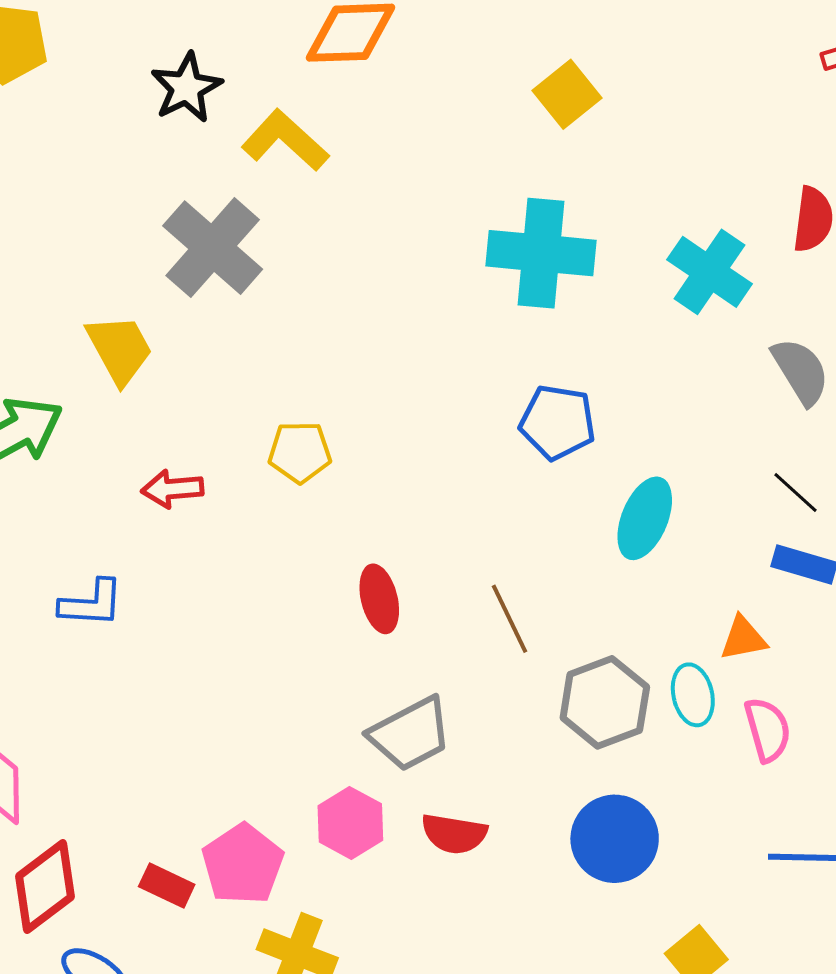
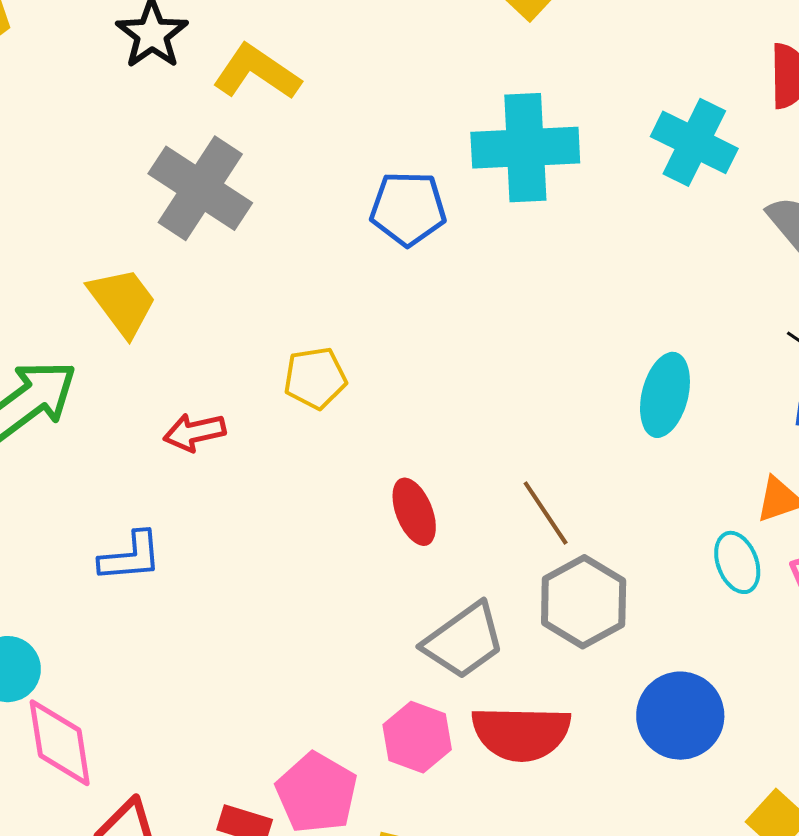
blue pentagon: (557, 422) -> (408, 209), moved
gray hexagon: (605, 702) -> (584, 602), moved
red semicircle: (454, 834) -> (521, 733), size x1.5

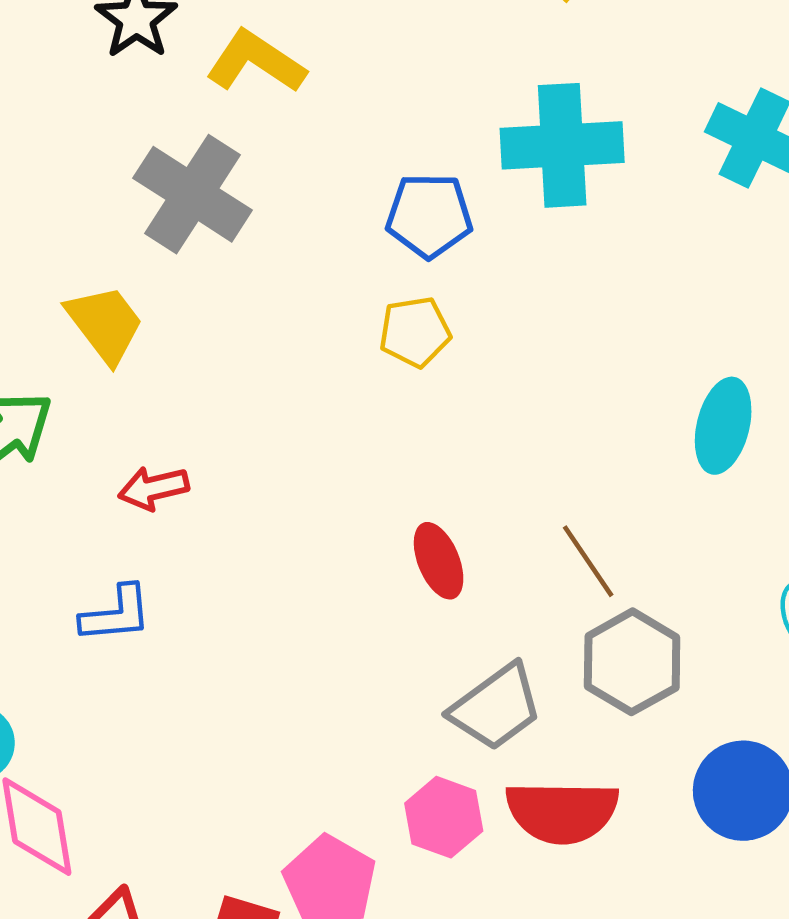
yellow pentagon: (315, 378) -> (415, 332), moved
red arrow: (194, 432) -> (154, 488), moved

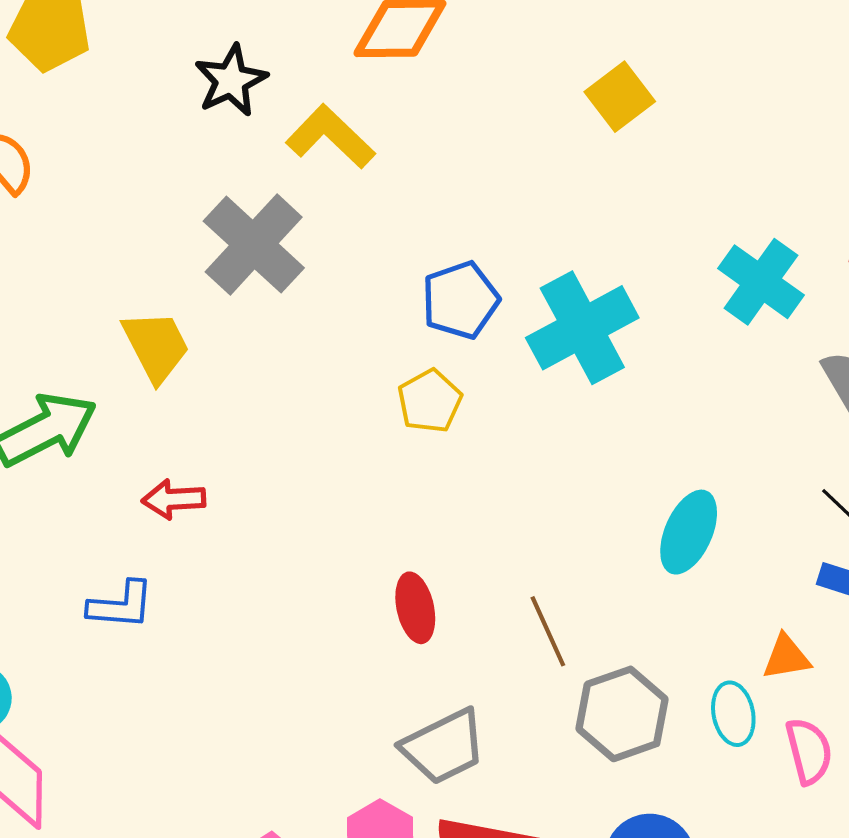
cyan cross: (562, 145) -> (582, 328), moved, turned -35
blue pentagon: (429, 216) -> (460, 300), turned -30
yellow pentagon: (415, 332) -> (430, 401), turned -30
gray hexagon: (632, 662) -> (622, 714), moved

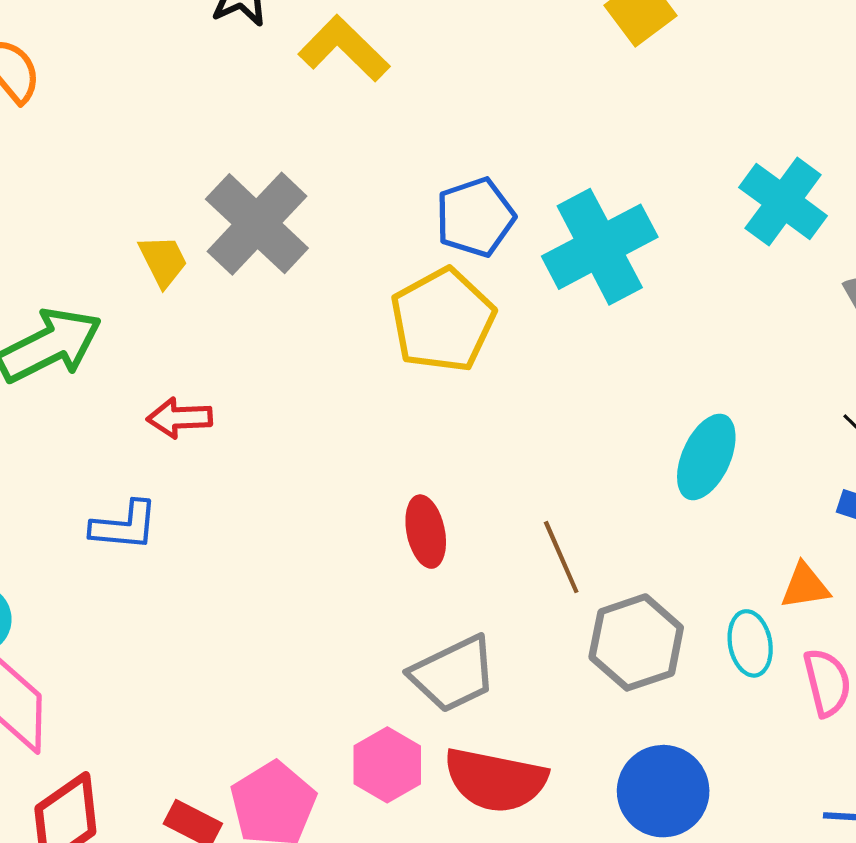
gray cross: (254, 244) -> (257, 224), moved
yellow trapezoid: (156, 346) -> (163, 261), size x0.7
yellow pentagon: (430, 401) -> (443, 320), size x1.6

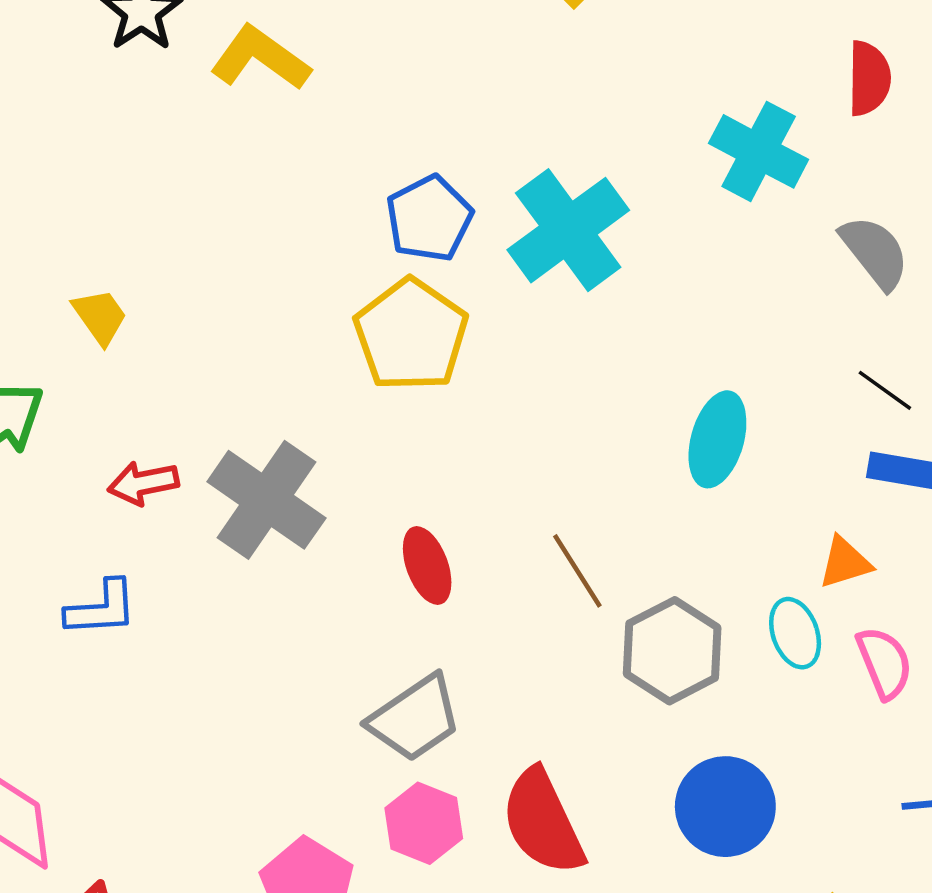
gray cross: (257, 224) -> (266, 500), moved
gray trapezoid: (453, 674) -> (415, 718), moved
red semicircle: (495, 780) -> (543, 822), turned 62

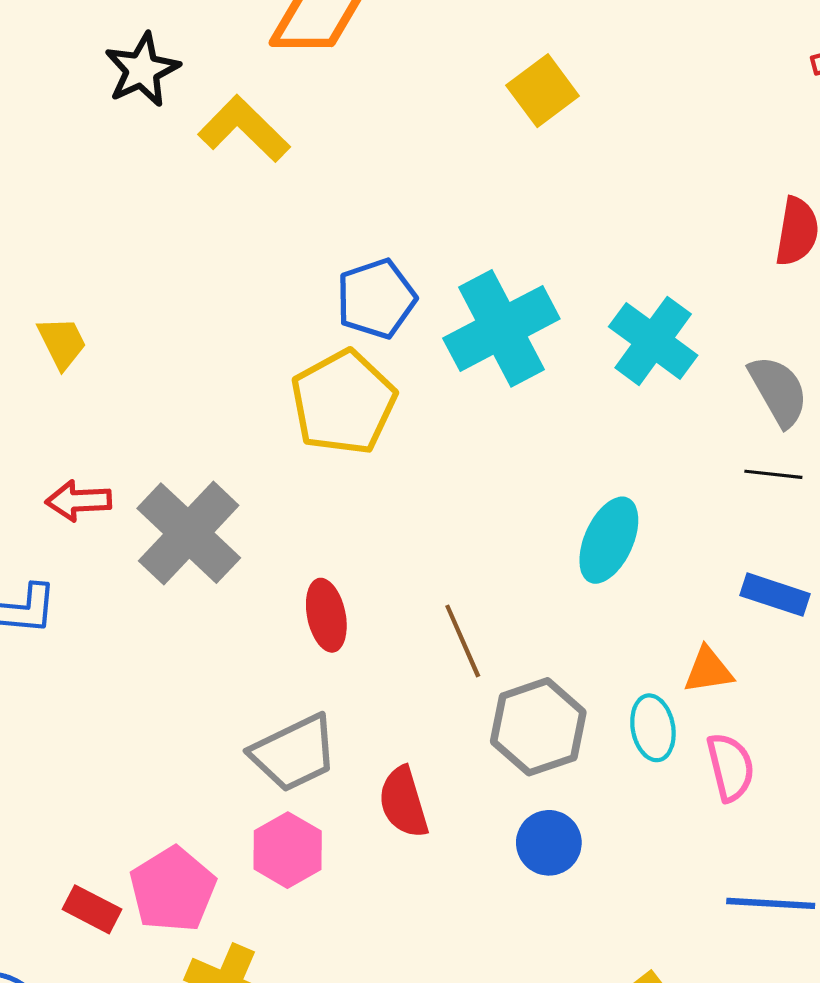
cyan cross: (759, 151) -> (653, 341), moved
black line: (885, 390) -> (773, 474), moved, turned -38
blue circle: (725, 807) -> (549, 843), moved, size x0.7
red semicircle: (543, 822) -> (403, 802), moved, size x0.7

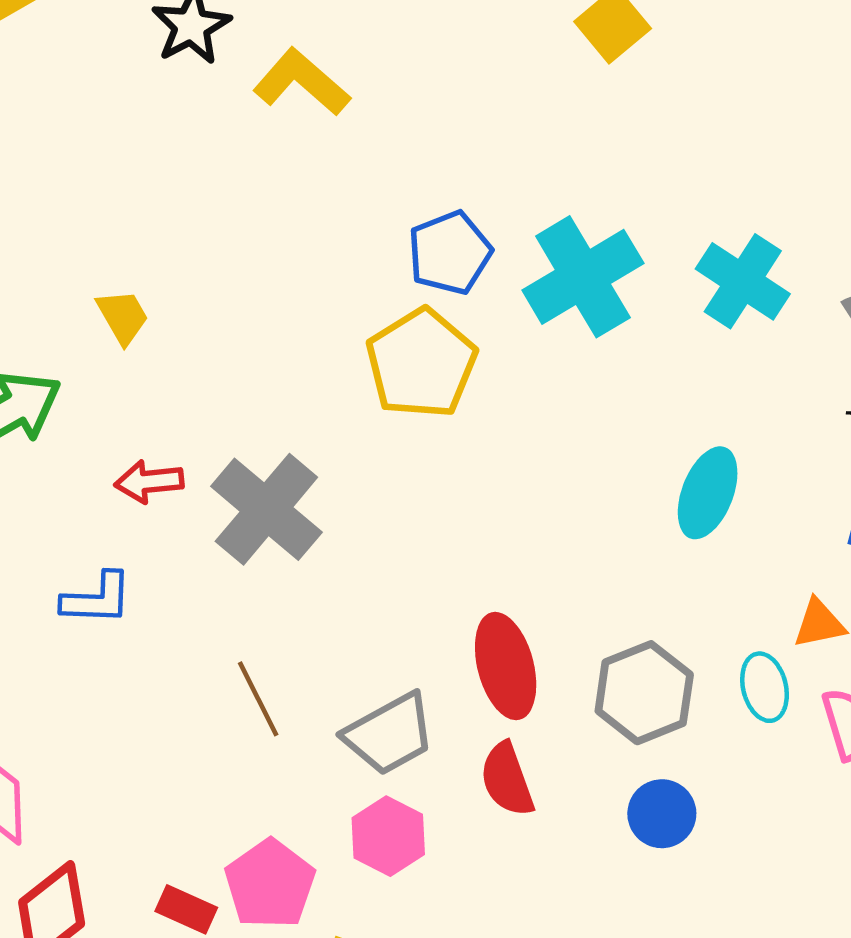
red ellipse: (326, 615) -> (506, 666), moved, size x1.4
brown line: (463, 641) -> (258, 699), moved

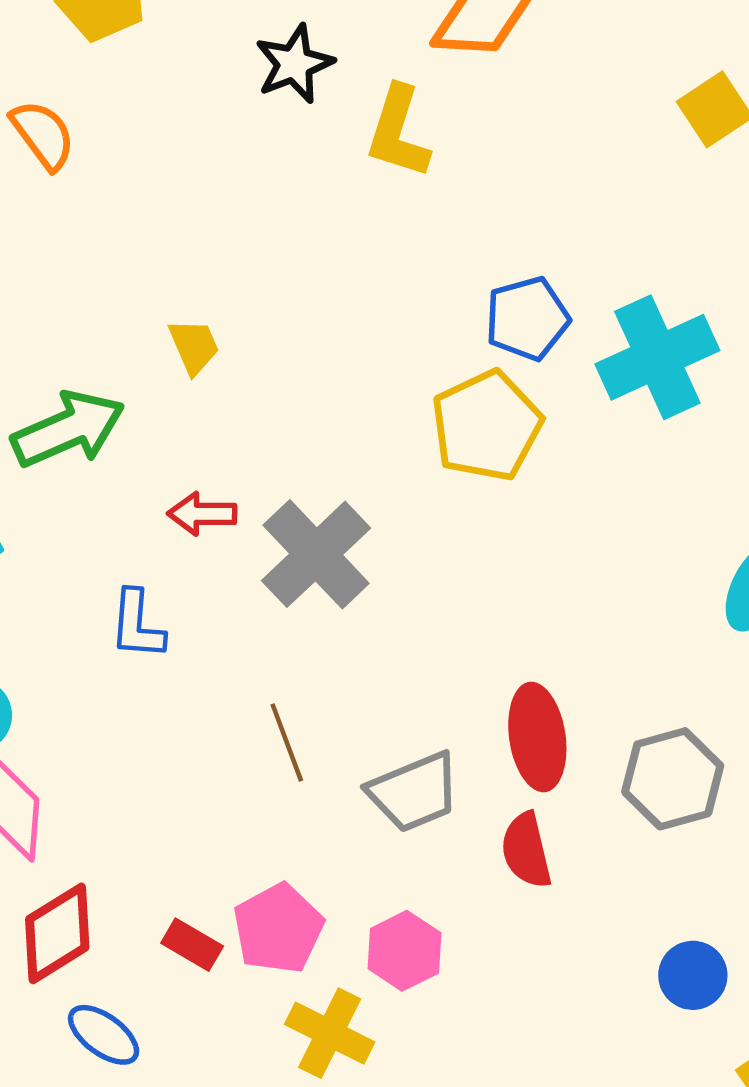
yellow L-shape: (301, 82) -> (398, 132), turned -120
blue L-shape: (97, 599) -> (137, 625), turned 86
blue circle: (662, 814) -> (693, 975), moved
pink hexagon: (388, 836) -> (404, 951), moved

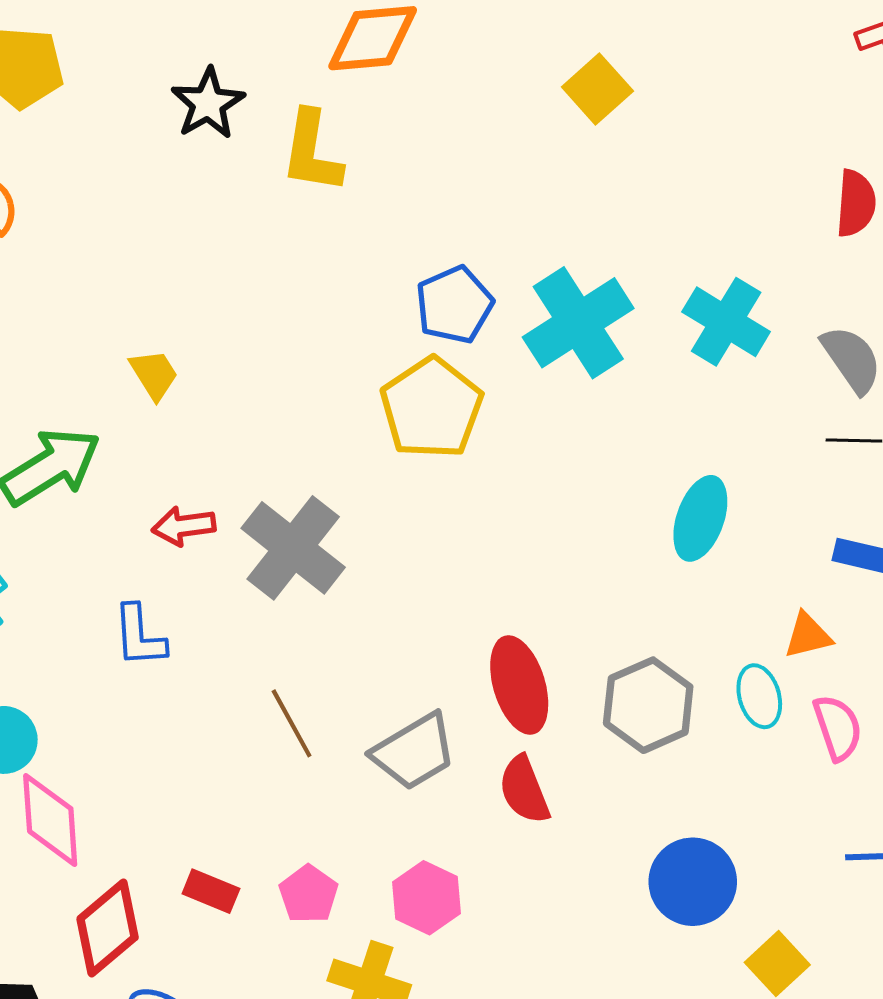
pink pentagon: (278, 929) -> (308, 894), size x0.7
red rectangle: (192, 945) -> (211, 891), moved
blue circle: (693, 975) -> (693, 882), size x1.4

